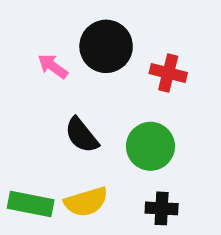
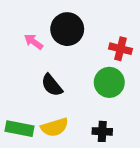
red cross: (168, 73) -> (120, 49), moved
green circle: (150, 146) -> (109, 82), moved

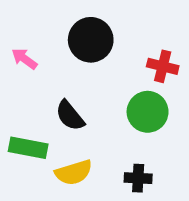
pink arrow: (34, 42) -> (24, 59), moved
green rectangle: (20, 129) -> (28, 148), moved

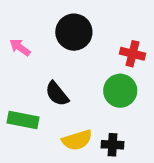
yellow semicircle: (74, 172) -> (77, 140), moved

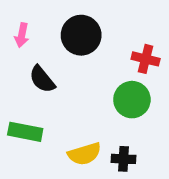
pink arrow: (20, 47) -> (22, 35), moved, turned -115
black semicircle: (57, 94) -> (42, 79), moved

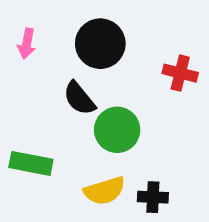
black semicircle: (42, 79) -> (79, 98), moved
green circle: (132, 100) -> (117, 130), moved

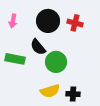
red cross: (180, 73) -> (75, 23), moved
green rectangle: (31, 163) -> (15, 59), moved

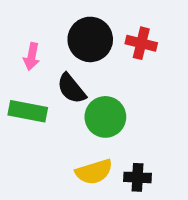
pink arrow: (13, 21) -> (32, 56), moved

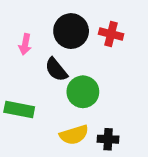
green rectangle: (28, 111) -> (19, 110), moved

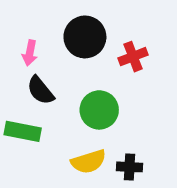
red cross: (111, 34) -> (133, 57), moved, turned -35
black semicircle: (56, 70) -> (40, 90), moved

